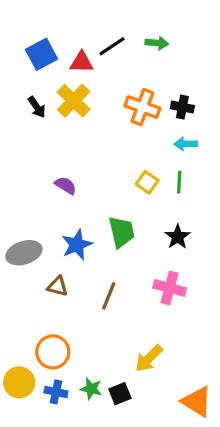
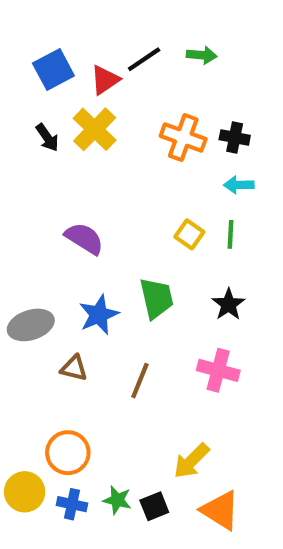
red triangle: (82, 62) -> (105, 80), turned -35
purple semicircle: (66, 185) -> (84, 238), size x1.4
orange triangle: (197, 402) -> (220, 510), moved

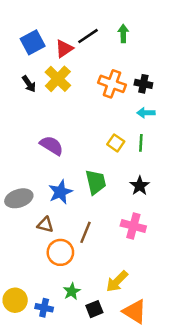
green arrow: (202, 55) -> (123, 34), turned -96
orange circle: (68, 453) -> (60, 252), moved
green star: (117, 500) -> (72, 291), moved, turned 30

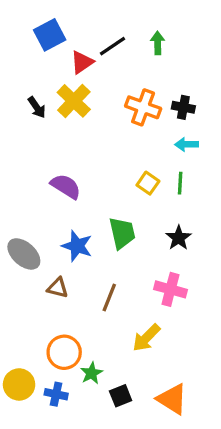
blue square: (33, 42) -> (50, 35), moved
blue star: (60, 192) -> (77, 246), turned -30
gray ellipse: (19, 198) -> (24, 254), turned 60
orange circle: (60, 252) -> (64, 352), moved
yellow arrow: (117, 281) -> (146, 338), moved

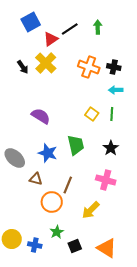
orange circle: (64, 352) -> (52, 202), moved

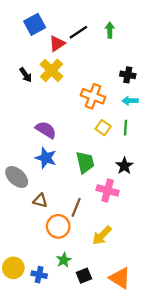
orange cross: (89, 67) -> (93, 96), moved
blue star: (48, 153) -> (46, 158), moved
pink cross: (106, 180) -> (108, 190), moved

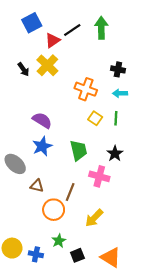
green arrow: (110, 30) -> (101, 28), size x1.5
blue star: (46, 158) -> (42, 146), turned 30

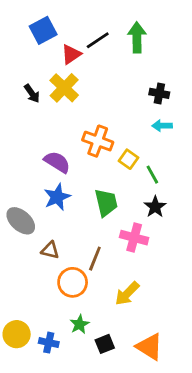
orange cross: (86, 89) -> (98, 141), moved
green line: (116, 118) -> (152, 175), moved, turned -32

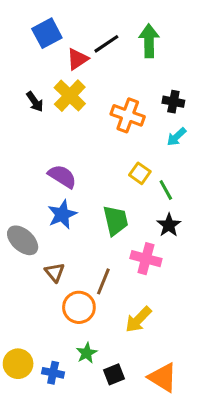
cyan arrow: (162, 126) -> (176, 137), turned -42
orange cross: (98, 141) -> (128, 115), moved
brown triangle: (50, 250) -> (55, 272), turned 36

